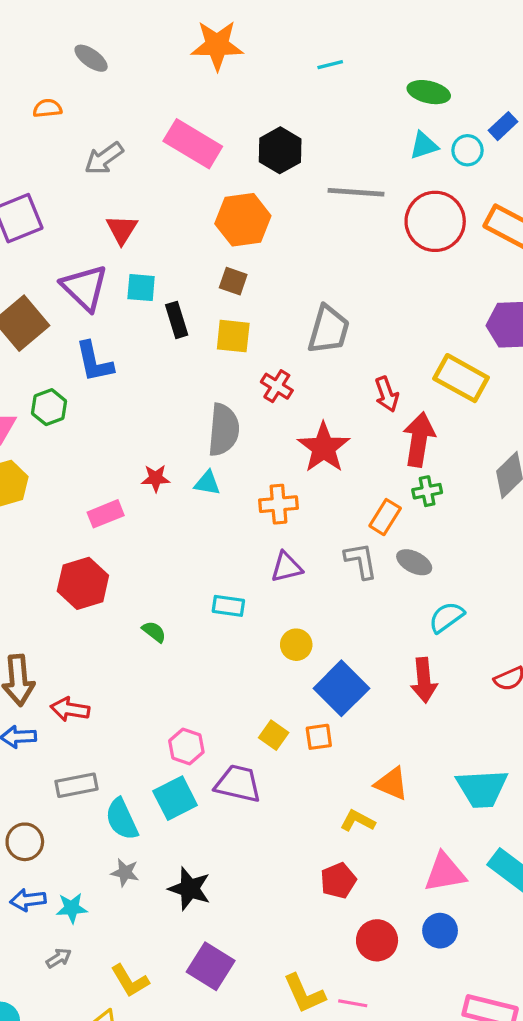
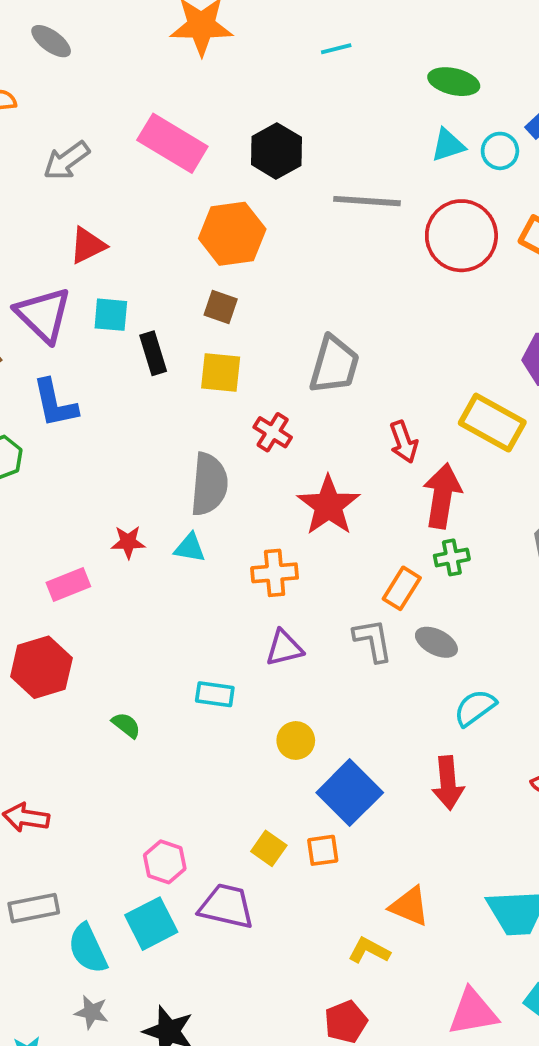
red triangle: (122, 229) -> (88, 245), turned 32

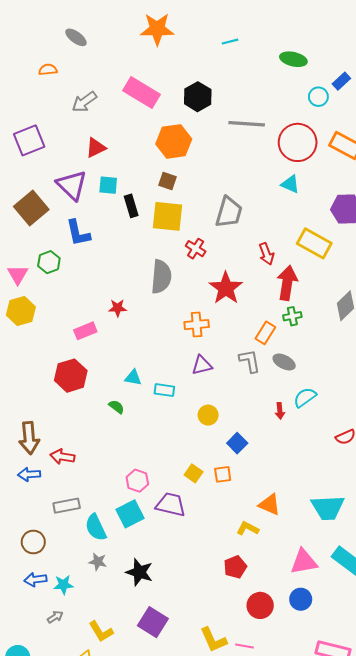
cyan triangle: (448, 145) -> (290, 184), moved, turned 42
yellow square: (221, 373) -> (168, 216), size x1.4
cyan triangle: (190, 548) -> (133, 378), moved
red arrow: (448, 783) -> (280, 411), moved, size x0.6
blue square: (350, 793) -> (237, 443), size x0.6

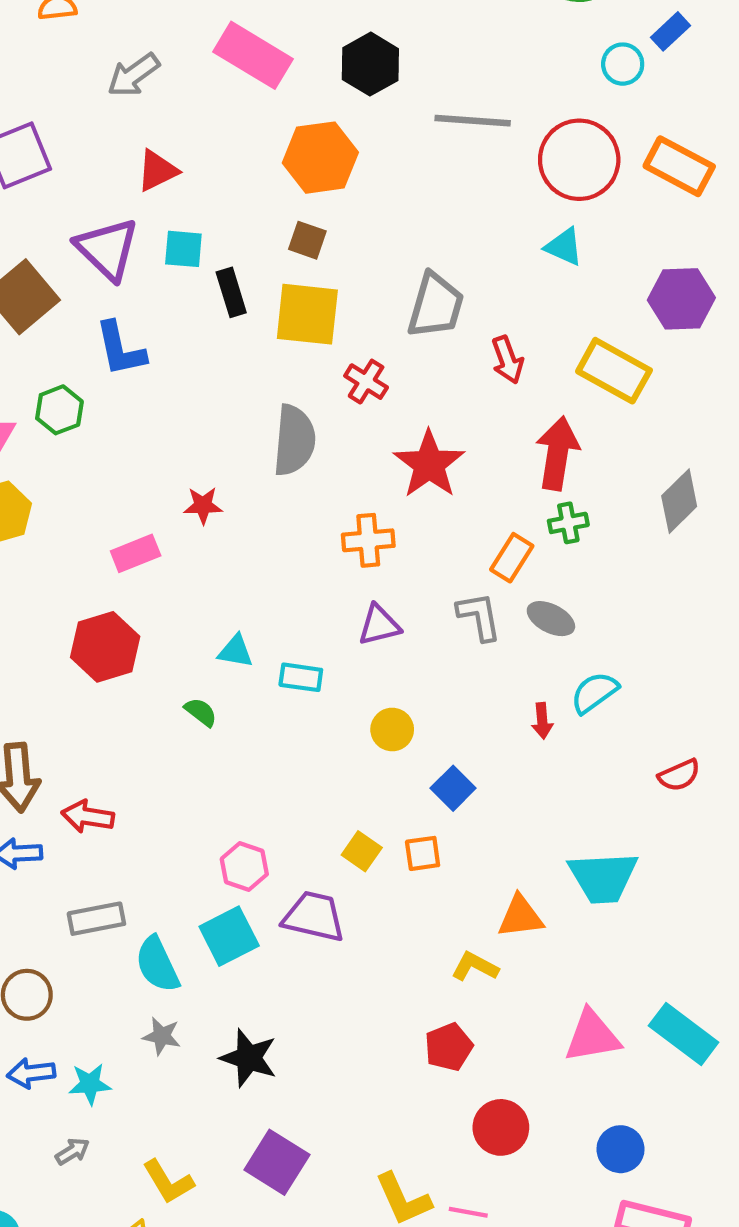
red arrow: (266, 254) -> (507, 360), moved
orange triangle: (269, 505) -> (520, 917), turned -30
cyan trapezoid: (328, 508) -> (603, 877), moved
blue circle: (301, 599) -> (620, 1149), moved

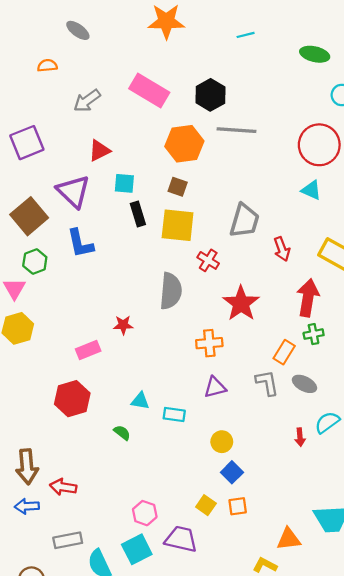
gray line: (473, 121) -> (237, 130), moved
cyan square: (183, 249) -> (124, 183), moved
green hexagon: (59, 410) -> (35, 262), moved
blue square: (453, 788) -> (232, 472), moved

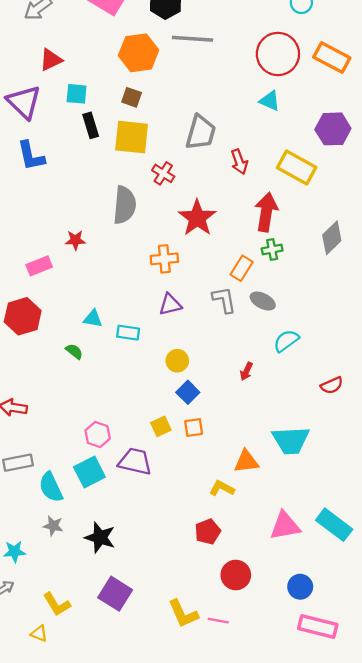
red arrow: (300, 437) -> (246, 371), moved, turned 30
yellow square: (206, 505) -> (161, 426), turned 30

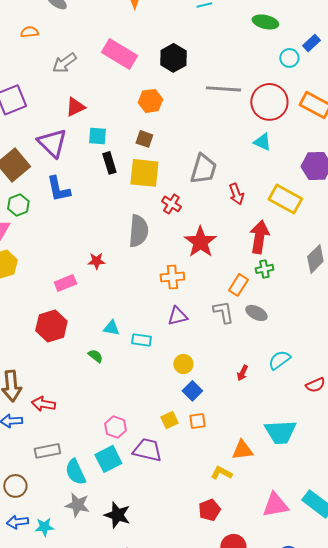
gray line: (192, 39) -> (223, 89), moved
orange hexagon: (139, 53) -> (150, 101), size x0.7
cyan semicircle: (286, 341) -> (279, 360), moved
gray star: (53, 526) -> (77, 505), size x1.4

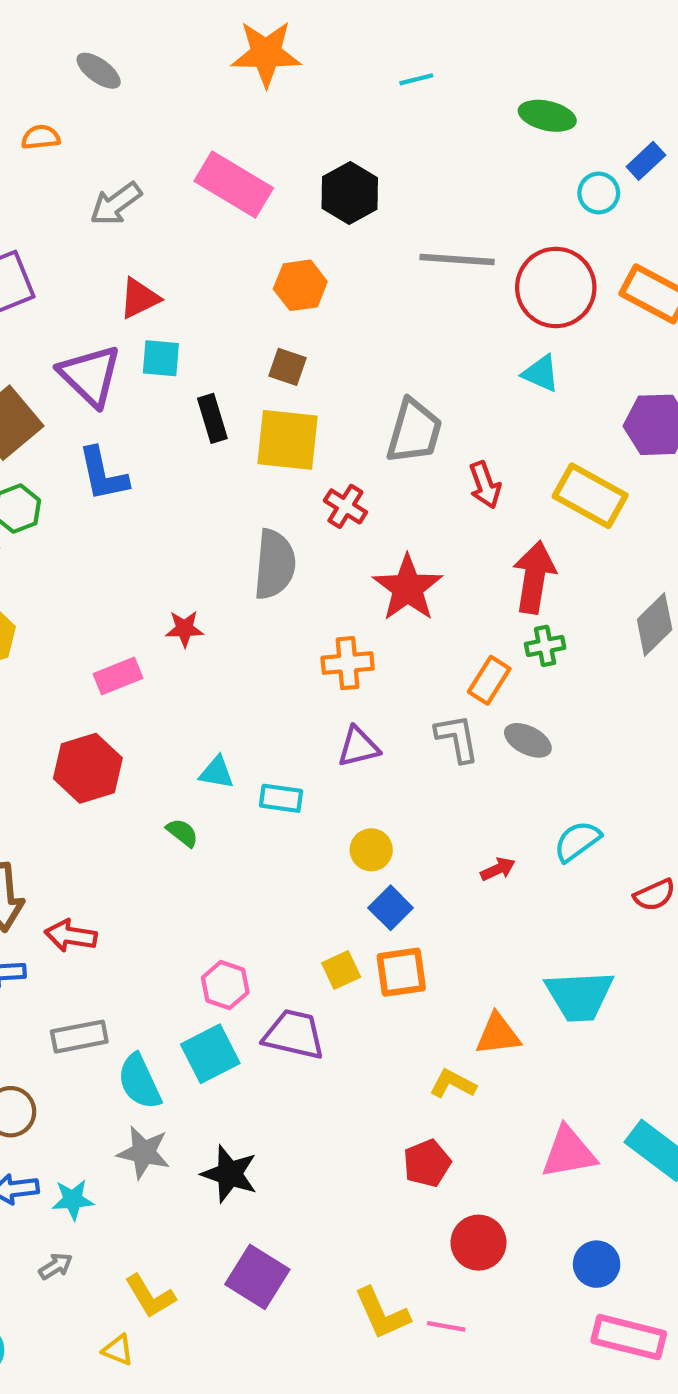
cyan square: (97, 136) -> (161, 358), moved
red arrow: (242, 373) -> (498, 869), turned -140
orange square: (197, 421) -> (401, 972), size x1.4

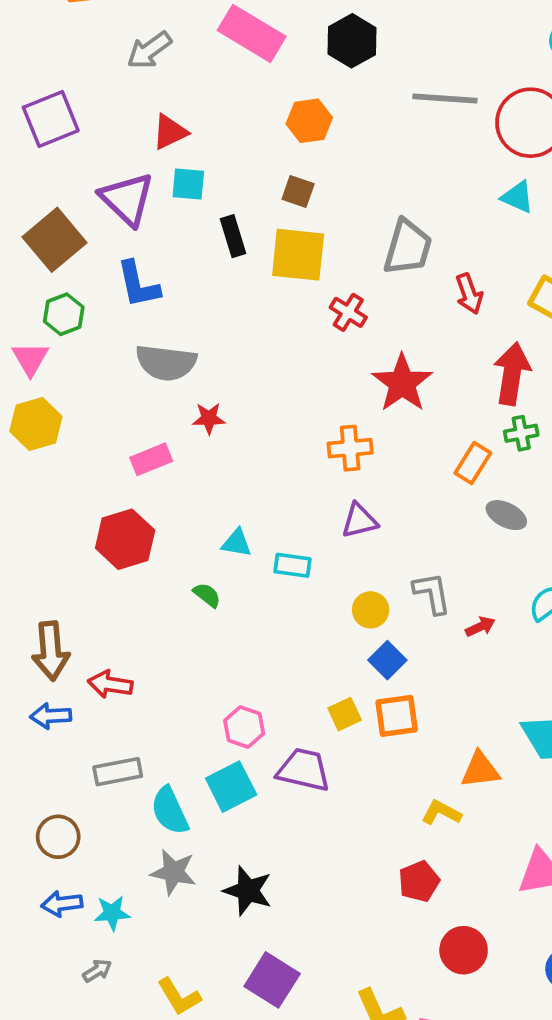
gray semicircle: (275, 564) -> (166, 363), moved, turned 92
gray L-shape: (457, 738) -> (432, 593), moved

